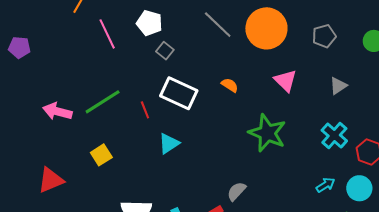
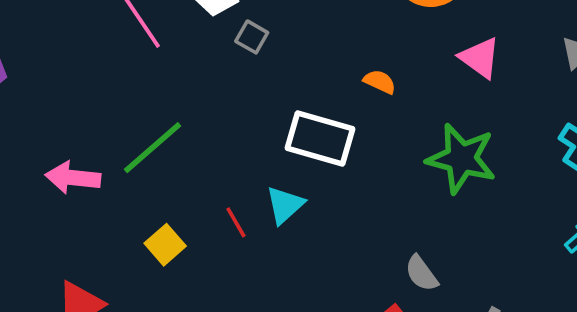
white rectangle: (179, 93) -> (320, 138), moved
red line: (145, 110) -> (236, 222), moved
gray semicircle: (236, 191) -> (421, 273), turned -70

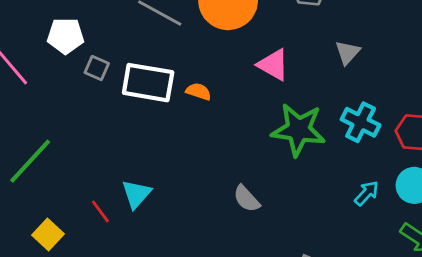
white rectangle: (320, 138) -> (148, 83), moved
green star: (461, 159) -> (298, 130), moved
gray semicircle: (421, 273) -> (247, 199), moved

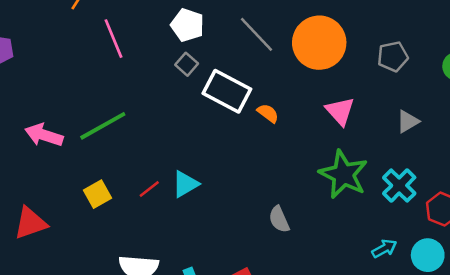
white pentagon: (66, 36) -> (187, 25), moved
red line: (100, 211) -> (149, 189), turned 70

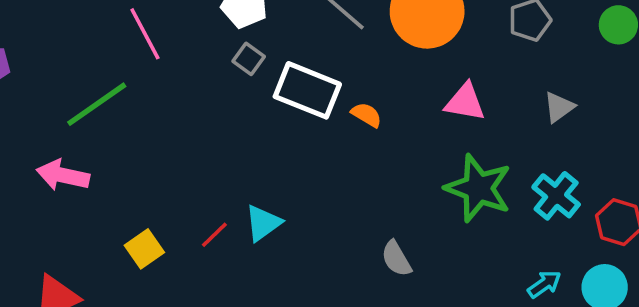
pink triangle: (340, 111) -> (465, 102), turned -32
green line: (103, 126) -> (97, 104), moved

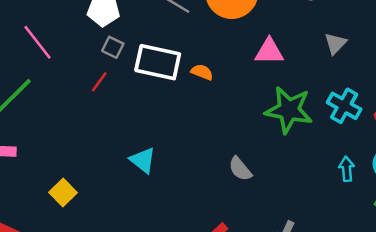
cyan triangle: (263, 223) -> (143, 160), turned -36
red line: (214, 235) -> (99, 82), moved
cyan arrow: (544, 284) -> (347, 169), turned -50

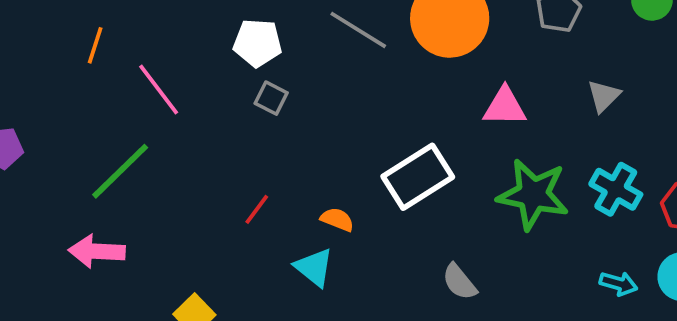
white rectangle: (158, 62) -> (418, 177), moved, turned -45
orange semicircle: (202, 72) -> (337, 219), moved
red line: (99, 82) -> (257, 209), moved
cyan arrow: (347, 169) -> (618, 284), turned 110

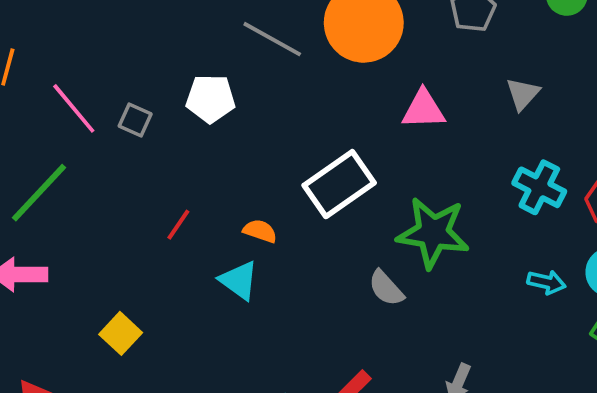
white pentagon: (258, 43) -> (210, 99), moved
gray square: (271, 98) -> (135, 120), moved
green star: (533, 194) -> (433, 233), moved

